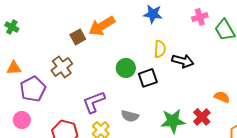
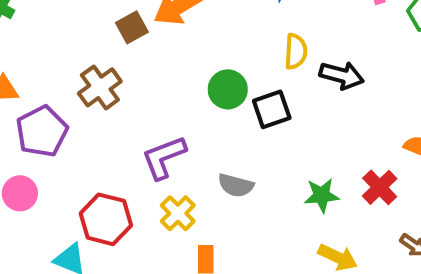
green star: (173, 121) -> (322, 195), size x0.7

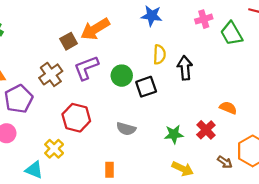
black arrow: (342, 75) -> (185, 68), turned -110
purple L-shape: (164, 157) -> (86, 68), moved
yellow cross: (178, 213) -> (54, 149), moved
red hexagon: (106, 219) -> (76, 118), moved

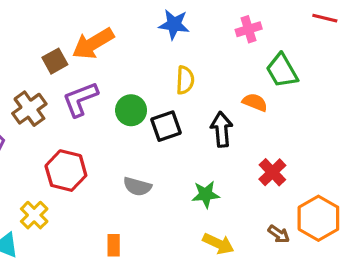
green trapezoid: (231, 33) -> (282, 71), moved
black arrow: (185, 68) -> (222, 129), moved
orange semicircle: (228, 108) -> (255, 102), moved
red cross: (206, 130) -> (272, 172), moved

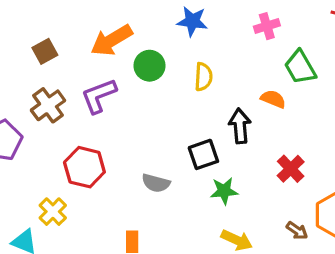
brown square: (55, 61) -> (45, 51), moved
green circle: (131, 110) -> (150, 66), moved
black square: (166, 126) -> (203, 154), moved

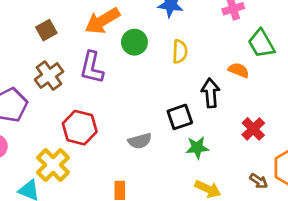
purple L-shape: (99, 96) -> (92, 68), turned -56
gray semicircle: (156, 183) -> (140, 141), turned -30
yellow cross: (53, 212) -> (53, 165), size x1.4

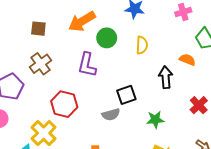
brown square: (46, 30) -> (38, 29), turned 35
purple L-shape: (92, 68) -> (87, 65), moved
black square: (180, 117) -> (126, 95), moved

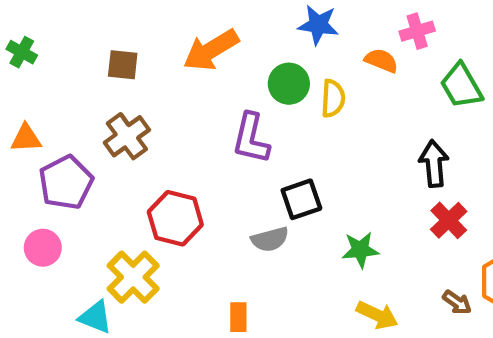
green circle: (107, 38) -> (289, 84), moved
orange semicircle: (187, 60) -> (381, 61), moved
purple L-shape: (87, 65) -> (251, 138), moved
black arrow: (166, 77) -> (434, 164), moved

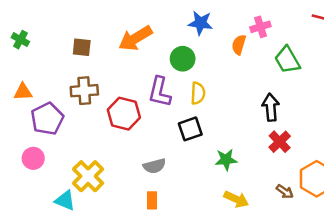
orange semicircle: (381, 61) -> (239, 45), turned -96
yellow semicircle: (333, 98) -> (198, 93), moved
brown cross: (127, 136) -> (84, 91), turned 32
red hexagon: (175, 218) -> (124, 114), moved
gray semicircle: (270, 239) -> (155, 166), moved

